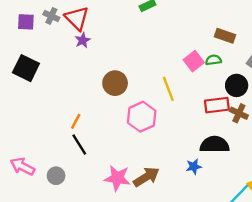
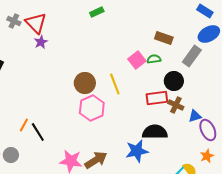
brown circle: (115, 83) -> (85, 83), moved
orange line: (76, 121) -> (24, 125), moved
blue star: (194, 166) -> (137, 151), size x1.6
gray circle: (56, 176) -> (11, 155), moved

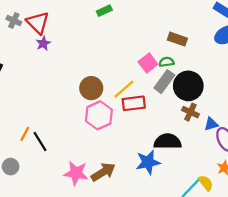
gray rectangle: (192, 56) -> (164, 82), moved
black circle: (174, 81) -> (188, 86), size x1.4
yellow line: (115, 84) -> (124, 89), turned 70
red rectangle: (157, 98) -> (134, 103), moved

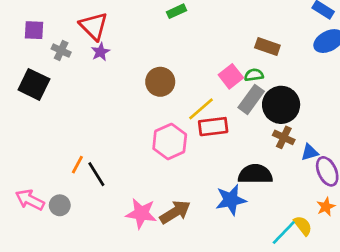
gray cross: (14, 20) -> (61, 51), moved
brown circle: (91, 88) -> (160, 82), moved

